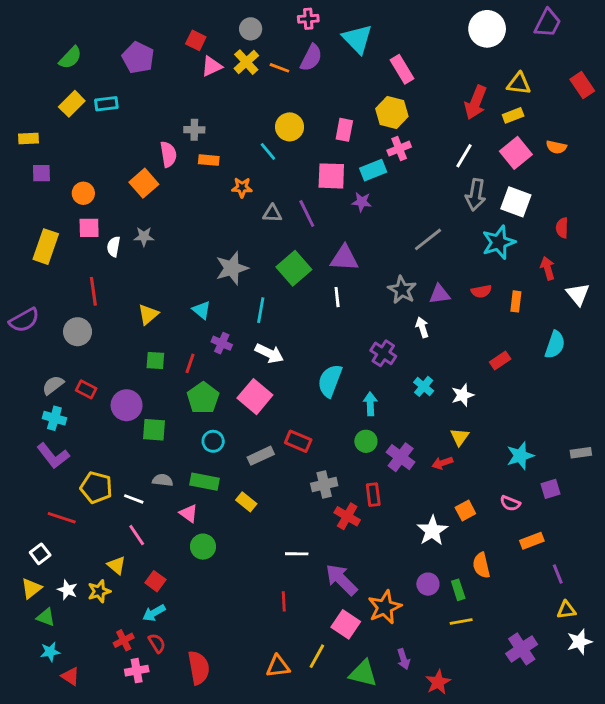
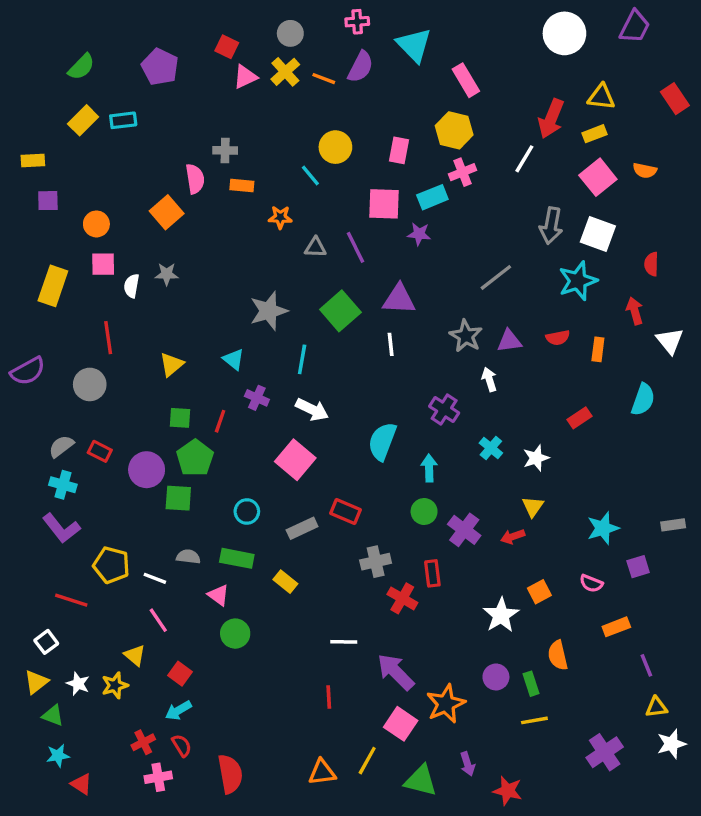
white line: (464, 156) -> (524, 159), moved
green pentagon: (203, 398) -> (195, 458), moved
red star: (438, 682) -> (508, 791), turned -30

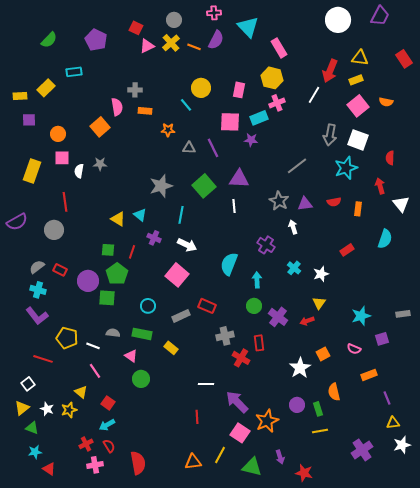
yellow rectangle: (83, 120) -> (46, 88), moved
yellow triangle: (172, 364) -> (118, 219), moved, turned -49

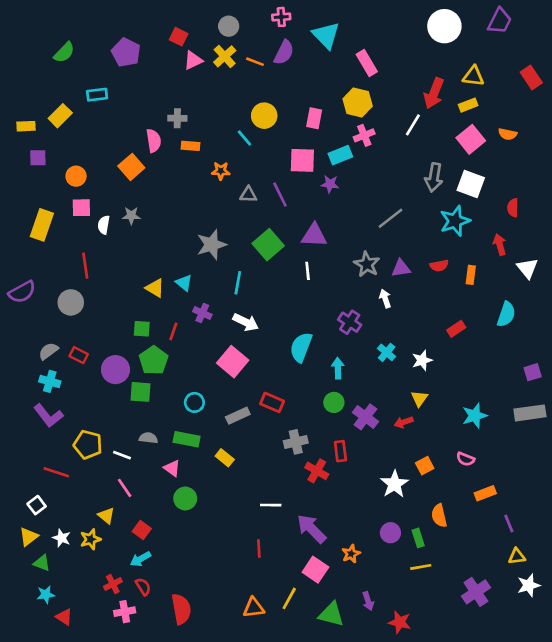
gray rectangle: (403, 314) -> (530, 413), size x1.6
purple square: (382, 339) -> (533, 372), moved
orange star: (267, 421) -> (351, 554), size x0.6

